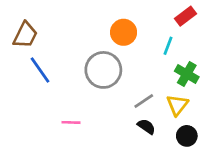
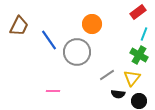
cyan line: (168, 46) -> (144, 34), moved
blue line: (40, 70) -> (49, 40), moved
black semicircle: (146, 126) -> (118, 94), moved, turned 152

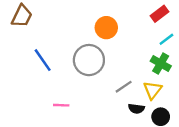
brown trapezoid: (19, 26) -> (22, 16), moved
cyan line: (144, 34) -> (166, 39), turned 32
blue line: (49, 40) -> (43, 60), moved

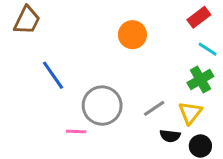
cyan line: (166, 39) -> (208, 49), turned 70
gray circle: (89, 60) -> (102, 106), moved
green cross: (161, 64) -> (200, 80), turned 30

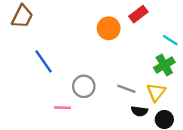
red rectangle: (199, 17) -> (138, 14), moved
gray circle: (102, 106) -> (84, 86), size x0.7
gray line: (154, 108) -> (126, 89), turned 54

